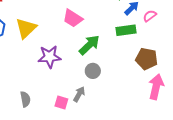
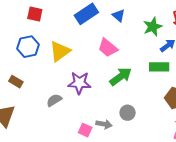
gray circle: (93, 71) -> (128, 113), moved
gray arrow: (79, 94) -> (104, 124), turned 63
gray semicircle: (25, 99) -> (54, 100), moved, turned -119

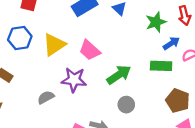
pink trapezoid: (108, 48) -> (90, 50), moved
gray circle: (128, 113) -> (126, 105), moved

